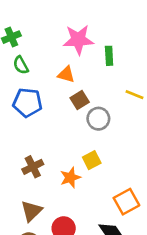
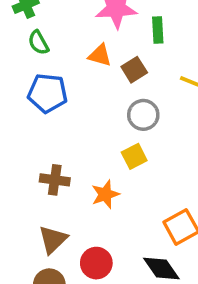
brown square: (80, 100) -> (134, 70), moved
yellow square: (92, 160) -> (134, 156), moved
brown cross: (33, 167) -> (55, 180), turned 35

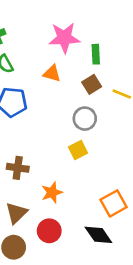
brown square: (134, 70) -> (92, 84), moved
orange star: (105, 194) -> (52, 192), moved

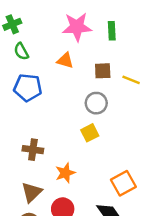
green rectangle: (96, 54) -> (112, 31), moved
brown square: (92, 84) -> (103, 71), turned 30

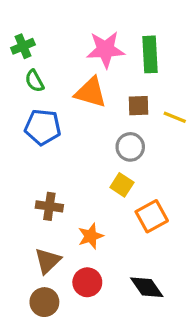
green rectangle: (112, 31) -> (150, 54), size x1.5
orange triangle: (65, 60) -> (91, 92), size x1.5
yellow square: (90, 133) -> (122, 185), turned -30
orange square: (123, 183) -> (152, 216), moved

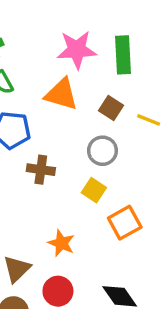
brown square: (138, 106) -> (111, 108), turned 35
brown cross: (49, 206) -> (41, 170), moved
orange star: (91, 236) -> (61, 243), turned -30

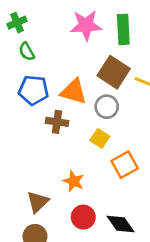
orange triangle: (61, 94) -> (74, 92), moved
brown square: (111, 108) -> (114, 72), size x1.6
red circle: (58, 291) -> (83, 217), moved

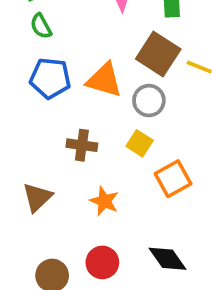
brown cross: (57, 122) -> (82, 145), moved
brown triangle: (38, 202) -> (37, 197), moved
red circle: (83, 217) -> (102, 262), moved

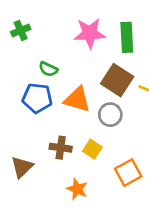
green semicircle: (41, 26) -> (48, 69), moved, turned -36
yellow square: (140, 143) -> (92, 149), moved
brown triangle: (37, 197) -> (22, 167), moved

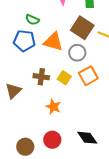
orange square: (128, 173) -> (88, 76), moved

